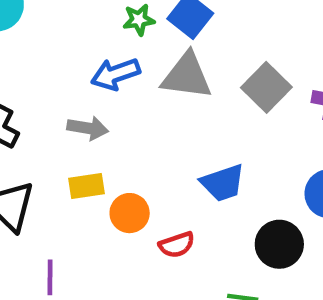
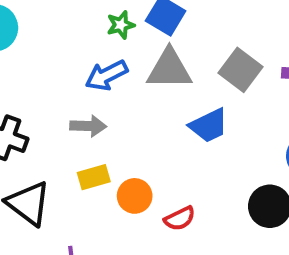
blue trapezoid: (223, 183) -> (209, 126), moved

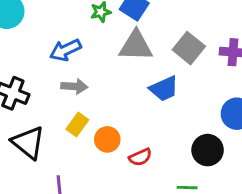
blue arrow: (106, 75) -> (66, 50), moved
yellow rectangle: (94, 177) -> (77, 124), turned -40

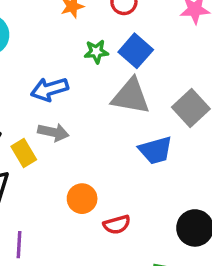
yellow rectangle: (77, 124) -> (24, 153), moved, turned -75

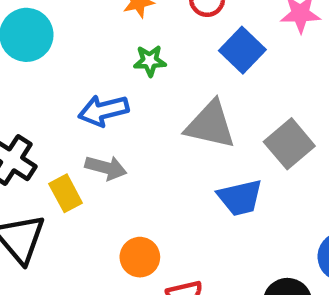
blue square: (136, 51) -> (242, 50), moved
green star: (96, 52) -> (150, 61), moved

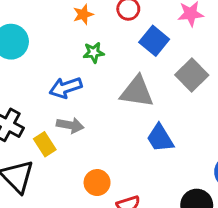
gray square: (289, 144) -> (192, 75), moved
blue trapezoid: (240, 198) -> (160, 138), turned 76

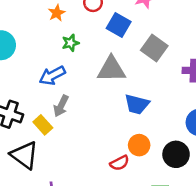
gray arrow: (70, 125) -> (61, 106), turned 115
blue trapezoid: (160, 138) -> (137, 104), turned -35
orange circle: (97, 183) -> (139, 145), moved

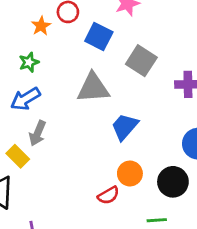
orange star: (57, 13) -> (41, 26), moved
green star: (70, 43) -> (29, 62), moved
blue trapezoid: (137, 104) -> (125, 127), turned 120

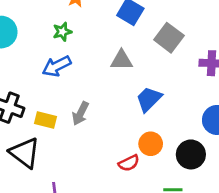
gray triangle: (93, 88) -> (122, 60), size x0.7
gray arrow: (38, 133) -> (80, 113), moved
yellow rectangle: (18, 156) -> (46, 120), turned -35

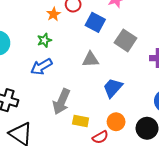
gray arrow: (80, 113) -> (61, 102), size x1.4
yellow rectangle: (46, 120) -> (81, 121), moved

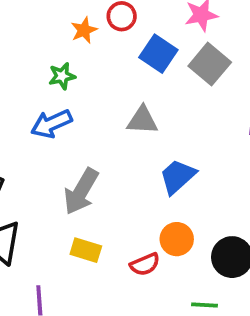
gray square: (126, 40) -> (210, 64), moved
yellow rectangle: (81, 121) -> (86, 250), moved

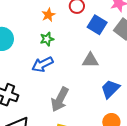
orange star: (84, 30) -> (48, 15), moved

